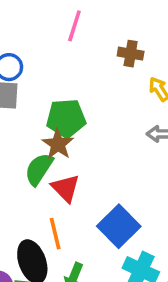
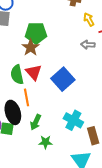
green semicircle: (39, 169) -> (17, 75), moved, turned -48
blue square: (119, 226) -> (63, 79), moved

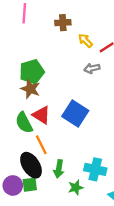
cyan cross: (73, 120) -> (95, 169), moved

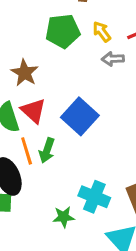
yellow arrow: (85, 41) -> (102, 32), moved
green pentagon: (32, 72) -> (63, 31), moved
green arrow: (59, 169) -> (47, 150), moved

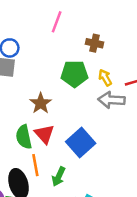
gray arrow: (113, 59) -> (111, 100), size x1.5
green arrow: (47, 150) -> (59, 177), moved

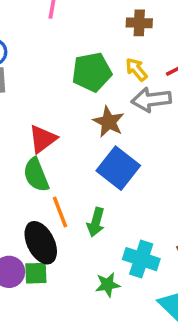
brown cross: (95, 43) -> (139, 23), moved
brown star: (41, 103) -> (109, 122), moved
red triangle: (44, 134) -> (43, 139), moved, turned 45

